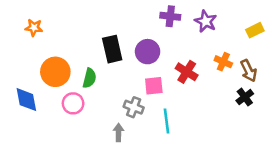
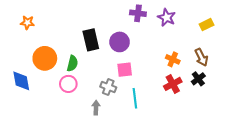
orange cross: (223, 62) -> (173, 59), moved
red cross: (187, 72) -> (173, 84), moved, turned 30
pink circle: (73, 103) -> (68, 84), moved

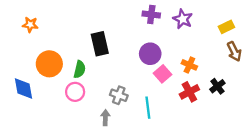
purple circle: (120, 42) -> (150, 54), moved
brown arrow: (201, 57) -> (234, 52), moved
pink square: (125, 70) -> (163, 74), moved, turned -35

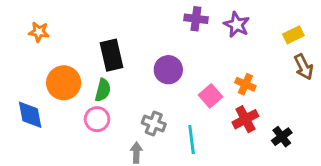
black rectangle: (100, 44) -> (112, 55), moved
purple circle: (150, 54) -> (168, 70), moved
black cross: (217, 86) -> (282, 137), moved

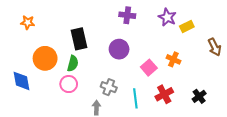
purple cross: (196, 19) -> (127, 15), moved
yellow rectangle: (293, 35) -> (187, 27), moved
red cross: (245, 119) -> (164, 94), moved

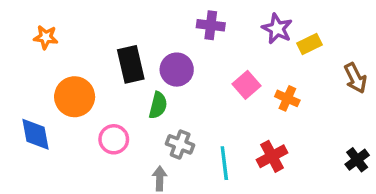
purple circle: (119, 49) -> (177, 70), moved
green semicircle: (73, 63) -> (158, 105), moved
pink square: (149, 68) -> (246, 85), moved
black cross: (199, 96) -> (357, 160), moved

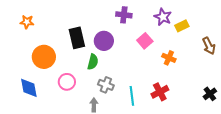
pink square: (246, 85) -> (145, 41), moved
blue diamond: (35, 134) -> (29, 88), moved

